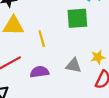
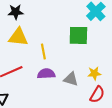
purple semicircle: (39, 72) -> (46, 74), moved

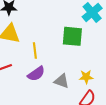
purple semicircle: (46, 74) -> (36, 74), turned 144

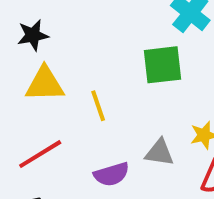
purple semicircle: (36, 74) -> (111, 174), moved, turned 30

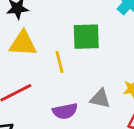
green square: (163, 65) -> (86, 37), moved

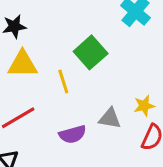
green square: (86, 37) -> (91, 52), turned -36

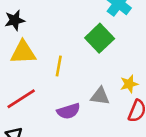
green square: (91, 52) -> (100, 38), moved
yellow line: (63, 82) -> (59, 66), turned 30

